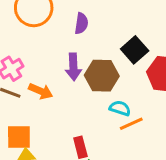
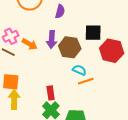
black square: (135, 50) -> (93, 33), turned 36
orange arrow: (41, 91) -> (30, 44), moved

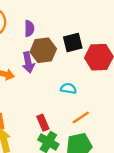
brown hexagon: (70, 47) -> (43, 50), moved
orange line: (86, 81) -> (81, 117), moved

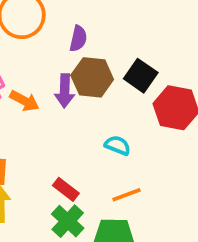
black square: (73, 42) -> (141, 76), turned 36
red rectangle: (43, 123) -> (66, 189), turned -42

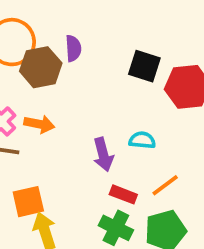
brown hexagon: (92, 77) -> (41, 67), moved
purple arrow: (65, 91) -> (103, 155), moved
red rectangle: (66, 189) -> (123, 194), moved

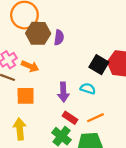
purple semicircle: (73, 48) -> (59, 38), moved
black square: (144, 66) -> (99, 65), moved
orange square: (28, 202) -> (26, 96), moved

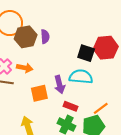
cyan semicircle: (88, 89) -> (81, 77), size x1.6
orange square: (26, 96) -> (39, 93), moved
orange line: (95, 118) -> (101, 108), moved

